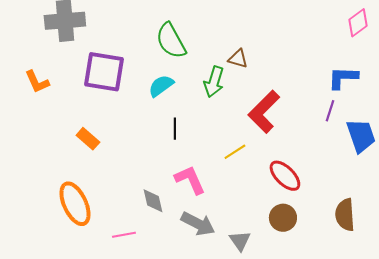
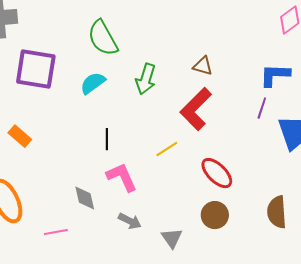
brown triangle: (238, 59) -> (203, 66), moved
black line: (175, 129) -> (107, 139), moved
gray arrow: (198, 224) -> (130, 221), size x0.7

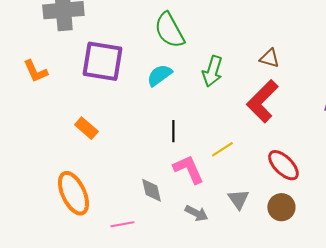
yellow line: (167, 149) -> (222, 149), moved
gray triangle: (172, 238) -> (238, 199), moved

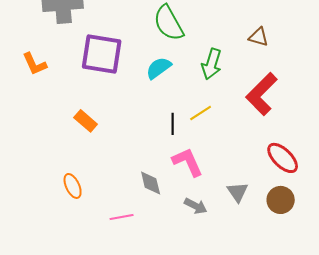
brown triangle: (269, 58) -> (259, 37), moved
yellow line: (222, 149) -> (201, 113), moved
orange ellipse: (73, 193) -> (73, 186), size x0.6

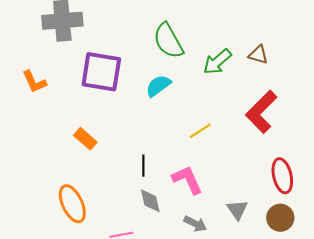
green arrow: (212, 64) -> (217, 62), moved, turned 32
black line: (173, 124) -> (143, 166), moved
red ellipse: (283, 158) -> (282, 176), turned 32
orange ellipse: (73, 186) -> (72, 204), size x1.5

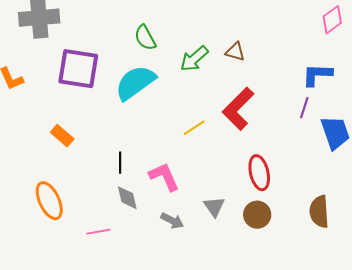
green semicircle: (168, 41) -> (145, 38), size x0.7
cyan semicircle: (158, 86) -> (135, 83), size x1.6
yellow line: (200, 131) -> (194, 128), moved

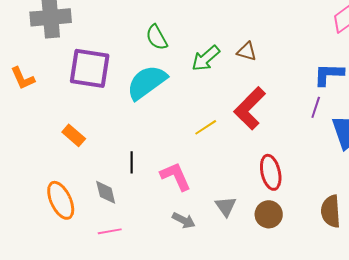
gray diamond: (127, 198) -> (106, 192), moved

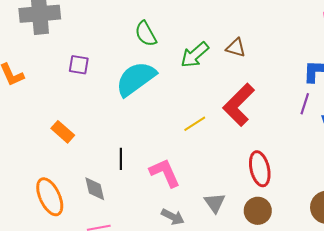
purple square: (90, 68) -> (79, 65), size x0.5

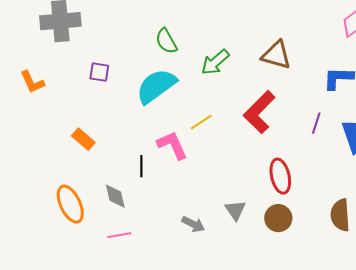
brown triangle: (236, 48) -> (276, 55), moved, size x1.5
purple line: (305, 104) -> (316, 123), moved
yellow line: (195, 124) -> (201, 122), moved
pink L-shape: (165, 173) -> (172, 145), moved

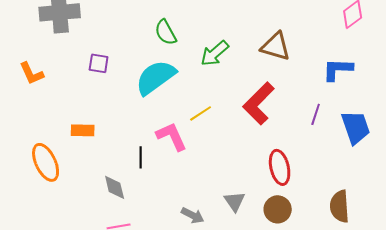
orange rectangle: (83, 139) -> (83, 130), turned -40
orange ellipse: (70, 204) -> (46, 162), moved

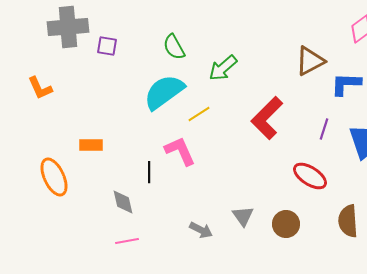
brown triangle: (276, 46) -> (310, 61), moved, turned -44
purple square: (99, 63) -> (107, 46), moved
yellow line: (201, 113) -> (199, 114), moved
red ellipse: (280, 167) -> (310, 176), moved, turned -44

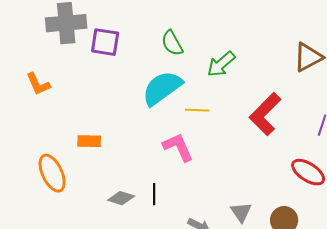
purple square: (107, 46) -> (105, 42), size x1.4
yellow line: (199, 114) -> (197, 110), turned 35
black line: (149, 172) -> (154, 194), moved
gray diamond: (123, 202) -> (121, 198), turned -60

